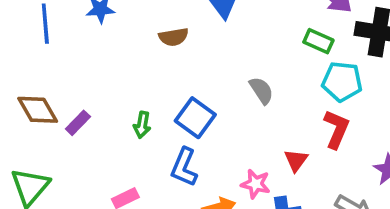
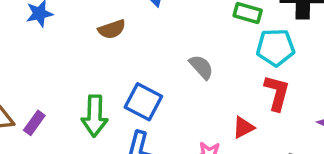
green arrow: (142, 125) -> (95, 116), size x1.6
red triangle: (296, 160) -> (243, 127), turned 35

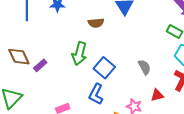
gray semicircle: (201, 67) -> (144, 67), moved
green arrow: (95, 116) -> (79, 54), moved

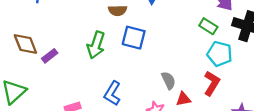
gray semicircle: (144, 67) -> (169, 80), moved
blue square: (104, 68) -> (134, 38), moved, turned -30

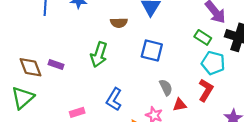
blue square: (134, 38) -> (152, 51), moved
brown diamond: (25, 44) -> (30, 67), moved
purple rectangle: (50, 56) -> (56, 65), turned 56

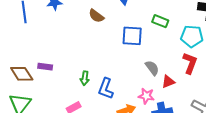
brown semicircle: (119, 23) -> (96, 16), turned 49
green rectangle: (203, 37) -> (160, 21), moved
green arrow: (99, 55) -> (85, 78), moved, size x0.6

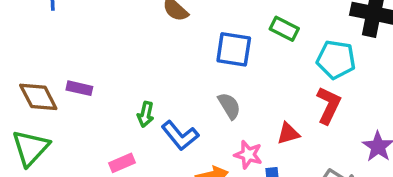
gray semicircle: (152, 68) -> (229, 106), moved
blue L-shape: (106, 89) -> (180, 135), turned -65

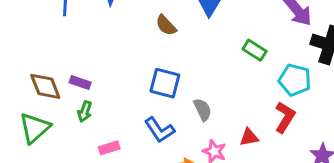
blue square: (234, 49) -> (165, 83), moved
green arrow: (146, 114) -> (85, 111), moved

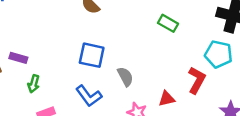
cyan pentagon: (295, 80) -> (219, 54), moved
green arrow: (85, 111) -> (34, 84), moved

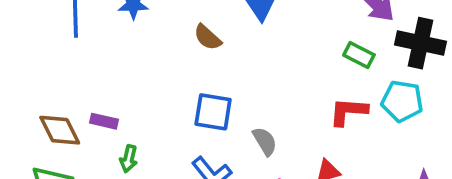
green rectangle: (168, 23) -> (359, 55), moved
red L-shape: (197, 80) -> (348, 112), moved, turned -112

